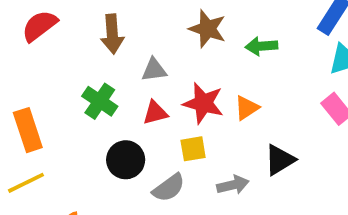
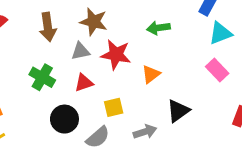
brown star: (207, 29) -> (94, 22), moved
red star: (203, 103) -> (116, 55), moved

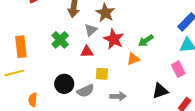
green arrow: (158, 28) -> (146, 41), moved, turned -42
gray triangle: (81, 51) -> (91, 30), turned -48
black triangle: (178, 111) -> (160, 91), moved
black circle: (64, 119) -> (64, 84), moved

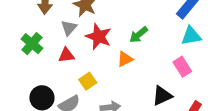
yellow square: (102, 74) -> (88, 81), turned -32

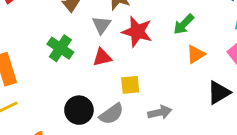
orange triangle: (125, 59) -> (196, 54), moved
yellow square: (88, 81) -> (130, 85), turned 35

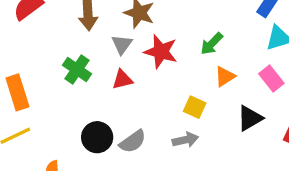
yellow square: (130, 85) -> (195, 107), moved, turned 30

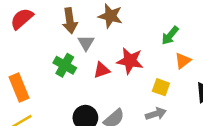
gray triangle: (122, 44) -> (86, 43), moved
red star: (161, 52) -> (130, 61), moved

